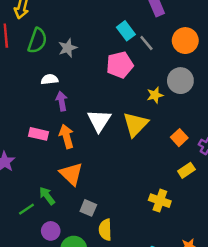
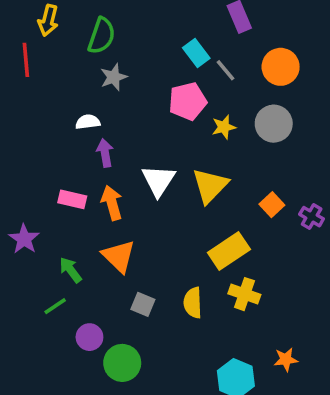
green semicircle: (37, 41) -> (102, 36), moved
yellow star: (155, 95) -> (224, 127), moved
yellow rectangle: (186, 170) -> (229, 251), moved, size x1.6
green arrow: (47, 196) -> (71, 270), moved
yellow semicircle: (105, 230) -> (193, 303), moved

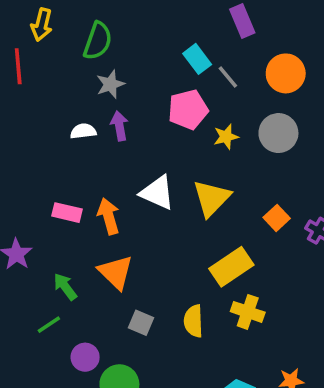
purple arrow: (105, 153) -> (119, 126), moved
white triangle: (158, 180) -> (157, 193), turned -39

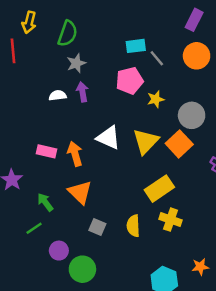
purple rectangle: (242, 21) -> (194, 20), moved, turned 50
cyan rectangle: (197, 59) -> (136, 46), turned -60
gray circle: (278, 133) -> (192, 115), moved
orange square: (277, 218) -> (179, 144), moved, size x1.5

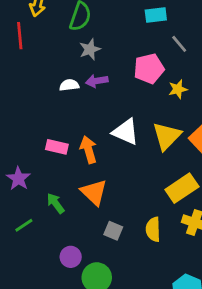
cyan rectangle: (136, 46) -> (156, 15), moved
purple arrow: (82, 92) -> (97, 81), turned -90
green line: (34, 228) -> (24, 225), moved

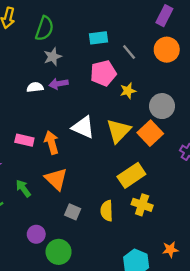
cyan rectangle: (156, 15) -> (99, 38), moved

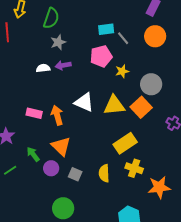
cyan rectangle: (99, 38) -> (106, 29), moved
yellow triangle: (119, 131) -> (114, 105), turned 40
purple circle: (36, 234) -> (51, 168), moved
orange star: (170, 250) -> (159, 187), moved, size x1.6

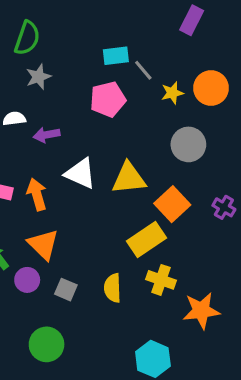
orange circle: (155, 36) -> (211, 88), moved
purple arrow: (63, 65) -> (47, 135), moved
yellow star: (122, 71) -> (172, 93), moved
orange square: (141, 107) -> (172, 204), moved

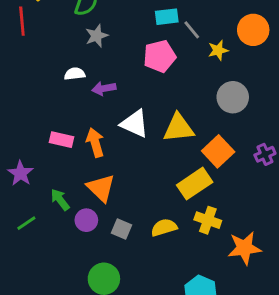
orange circle: (211, 88) -> (253, 30), moved
purple cross: (224, 207) -> (265, 154), turned 36
yellow semicircle: (113, 288) -> (164, 227), turned 75

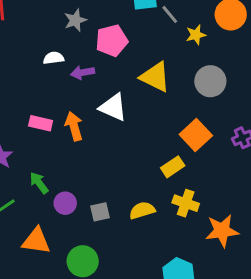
pink pentagon: (160, 56) -> (112, 41), moved
yellow triangle: (179, 128) -> (155, 77), moved, turned 32
yellow rectangle: (195, 184) -> (173, 167), size x0.7
orange triangle: (101, 188) -> (36, 241), moved, turned -36
gray square: (121, 229) -> (100, 212), turned -36

